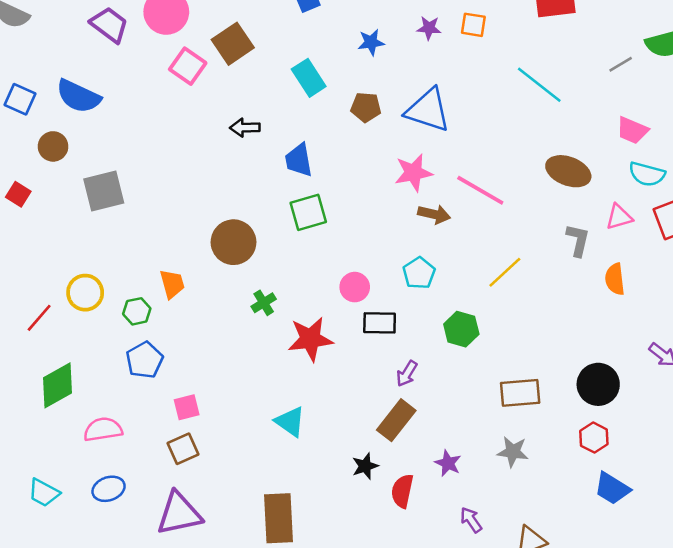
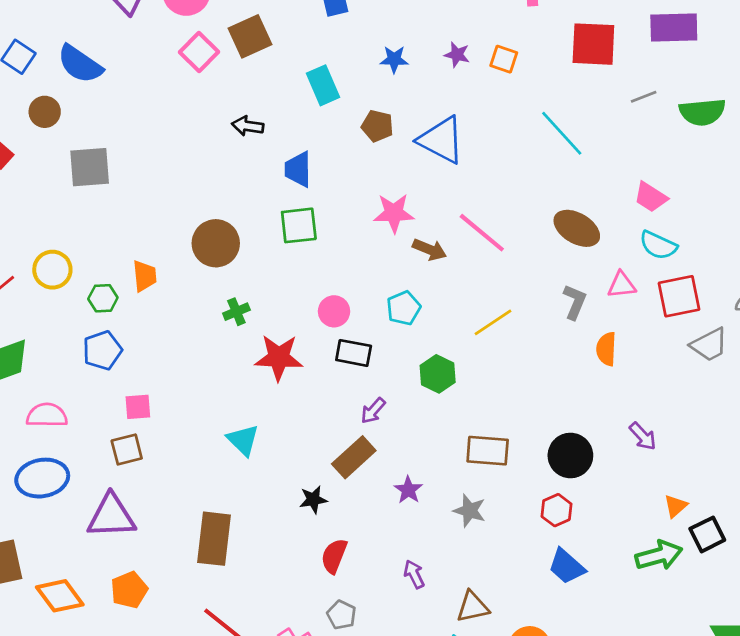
gray line: (621, 64) -> (644, 97), moved
pink star: (413, 173) -> (394, 213), moved
purple star: (448, 463) -> (408, 490), moved
blue ellipse: (109, 489) -> (42, 478), size x1.5
red semicircle: (402, 491) -> (334, 556), moved

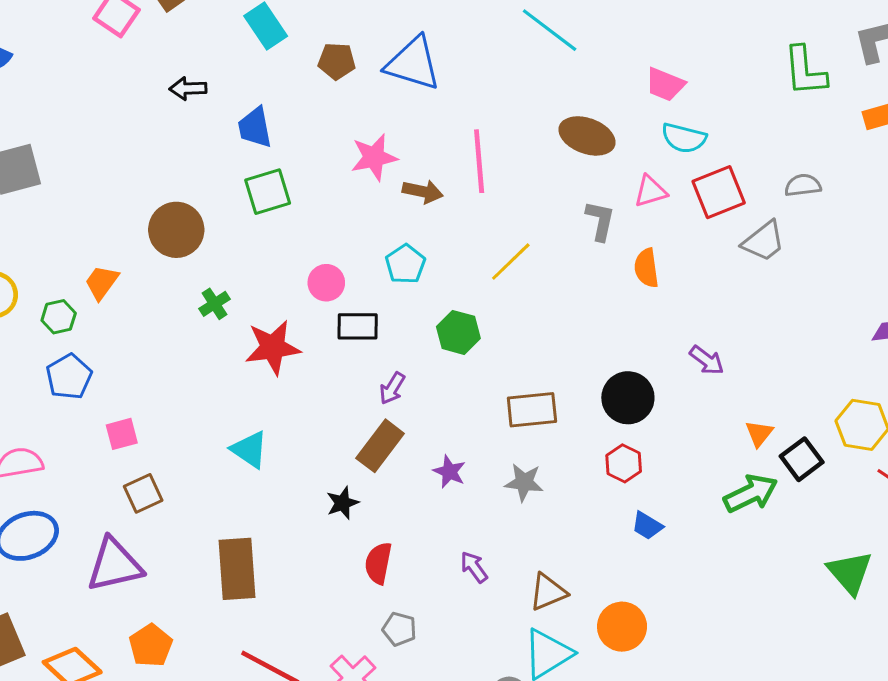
pink line: (482, 233) -> (479, 161), turned 56
orange trapezoid: (145, 276) -> (102, 282), turned -128
brown square: (127, 450) -> (143, 493), moved
blue trapezoid: (567, 566) -> (647, 526), size x0.7

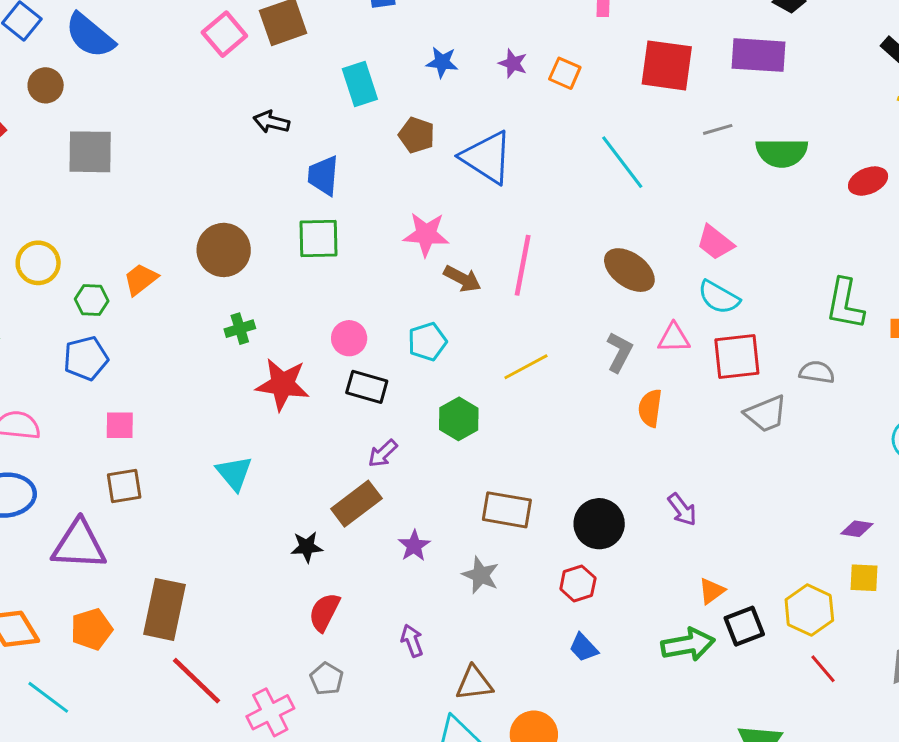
green L-shape: (805, 71) -> (845, 304), moved
brown rectangle: (237, 569) -> (164, 609), moved

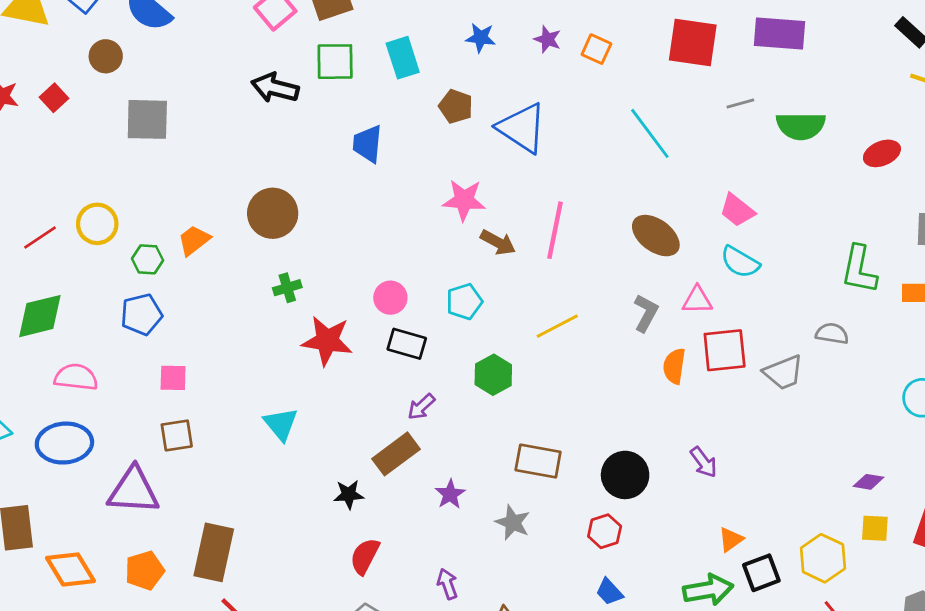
black arrow: (271, 122) -> (275, 88), moved, size x1.4
green square: (318, 238) -> (335, 62), moved
red square: (737, 356) -> (725, 350), moved

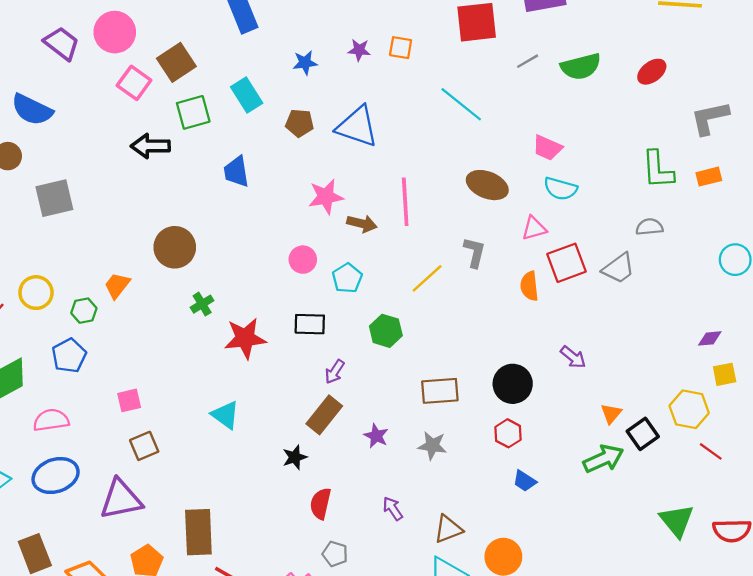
pink circle: (390, 298) -> (303, 260), moved
gray L-shape: (646, 313) -> (474, 252), moved
blue pentagon: (141, 314) -> (69, 356), moved

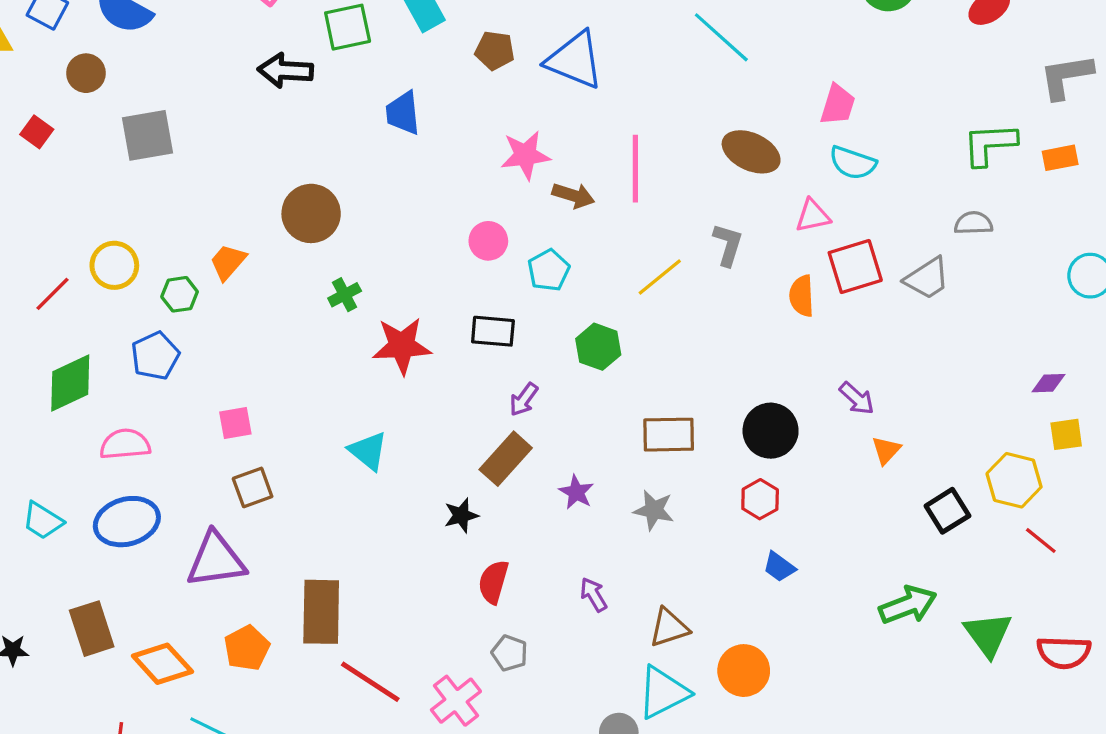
pink trapezoid: (547, 148) -> (838, 105), turned -100
green L-shape: (658, 170) -> (990, 144), turned 87
orange triangle: (611, 414) -> (886, 450), moved
green arrow: (603, 459) -> (908, 605), moved

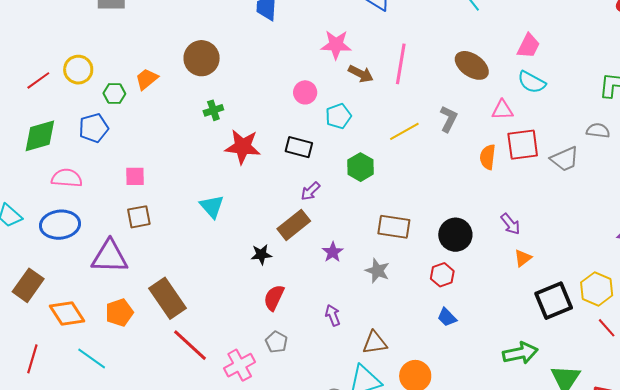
black square: (947, 511) -> (554, 301), size x1.4
brown rectangle: (321, 612) -> (168, 298), turned -45
brown rectangle: (92, 629) -> (28, 285), turned 44

